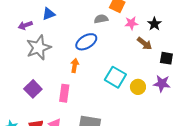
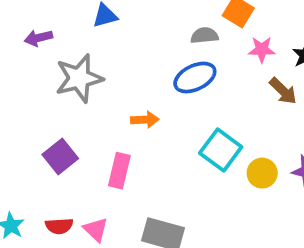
purple arrow: (25, 25) -> (38, 38), moved
blue ellipse: (86, 42) -> (195, 77), moved
orange arrow: (75, 66) -> (145, 120), turned 72

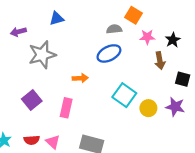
brown arrow: (283, 91) -> (160, 61), turned 36

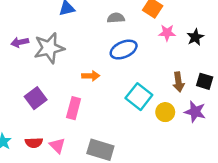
gray semicircle: (114, 29) -> (116, 18), moved
purple arrow: (18, 32) -> (20, 42), moved
brown arrow: (160, 61) -> (178, 82), moved

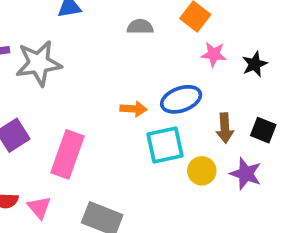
blue ellipse: (124, 50) -> (181, 99), moved
orange arrow: (91, 76) -> (133, 109), moved
cyan square: (139, 97) -> (165, 145), turned 35
pink rectangle: (74, 108) -> (67, 154), size x1.4

